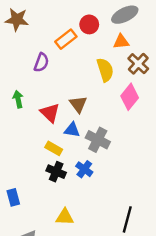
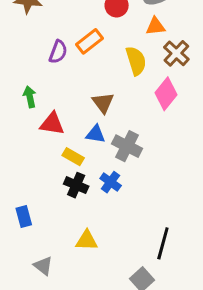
orange rectangle: (66, 39) -> (90, 41), moved
red triangle: (50, 113) -> (52, 124), moved, turned -35

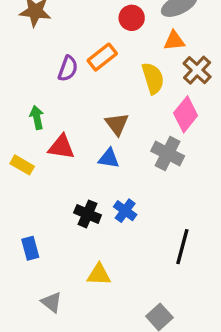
gray cross: (127, 146) -> (168, 153), moved
yellow rectangle: (73, 157) -> (22, 165), moved
black line: (163, 243) -> (182, 247), moved

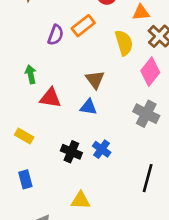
gray cross: (168, 153) -> (146, 114), moved
yellow rectangle: (22, 165) -> (24, 136), moved

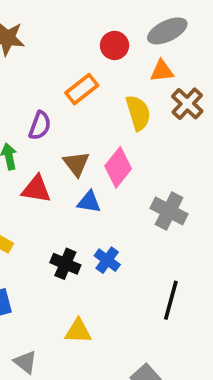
purple semicircle: (56, 35) -> (40, 126), moved
pink diamond: (150, 72) -> (118, 167), moved
brown triangle: (95, 80) -> (76, 164), moved

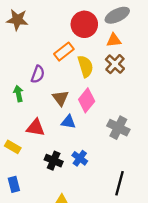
red circle: (115, 45) -> (84, 24), size x1.5
brown cross: (187, 104) -> (115, 64), moved
yellow semicircle: (138, 113) -> (85, 66), moved
red triangle: (36, 189) -> (35, 128), moved

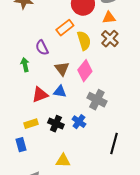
purple semicircle: (38, 74) -> (42, 48), turned 133
blue triangle: (68, 122) -> (60, 92), moved
red triangle: (35, 128) -> (40, 95), turned -30
gray cross: (118, 128) -> (97, 100), moved
yellow rectangle: (13, 147) -> (31, 124), moved, turned -48

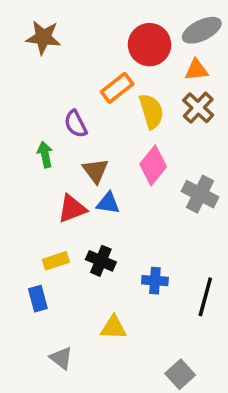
brown triangle: (62, 69) -> (95, 171), moved
gray cross: (97, 100) -> (200, 194), moved
blue cross: (79, 122) -> (155, 281), moved, turned -32

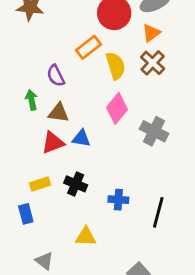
orange triangle: (196, 70) -> (151, 33), turned -30
brown triangle: (95, 171) -> (59, 113), moved, turned -45

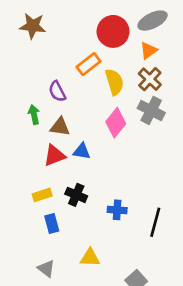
gray cross: (154, 131) -> (151, 110), moved
blue rectangle: (26, 214) -> (52, 224), moved
yellow triangle: (86, 237) -> (90, 258), moved

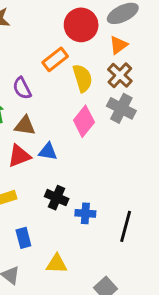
black cross: (76, 195) -> (57, 198), moved
blue rectangle: (52, 224) -> (23, 238), moved

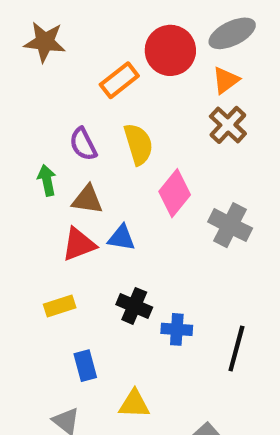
orange rectangle: (55, 59) -> (119, 80), moved
yellow semicircle: (82, 78) -> (138, 144), moved
gray cross: (121, 108) -> (230, 225), moved

